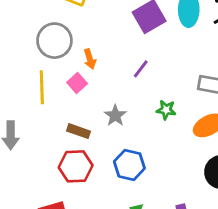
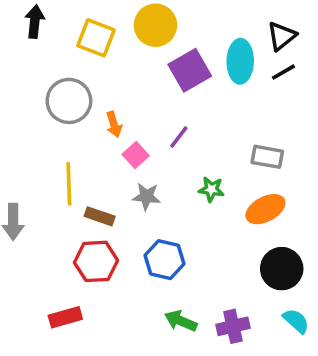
pink square: (77, 83) -> (136, 155), moved
yellow line: (42, 87) -> (69, 184), moved
gray star: (115, 116) -> (146, 196), turned -30

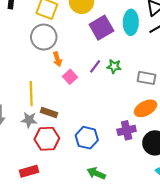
gray circle: (69, 101) -> (44, 37), moved
green star: (211, 189) -> (114, 66), moved
gray star: (146, 196) -> (29, 120), moved
purple cross: (233, 326) -> (127, 130), moved

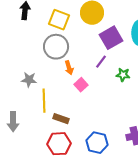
purple line: (95, 66) -> (101, 62), moved
gray star: (29, 120) -> (29, 80), moved

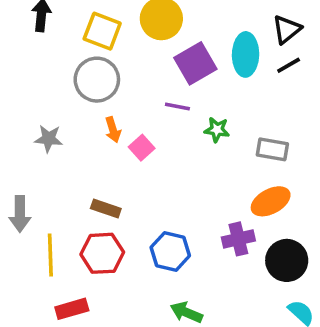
purple line: (101, 62) -> (177, 106), turned 64
orange arrow: (69, 68) -> (113, 130), moved
yellow line: (44, 101) -> (50, 255), moved

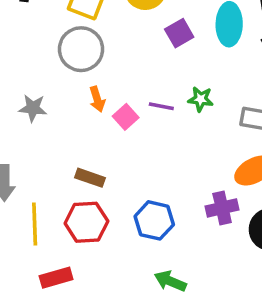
purple square: (195, 63) -> (179, 33), size x0.7
purple line: (177, 106) -> (161, 106), moved

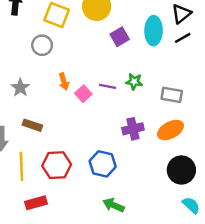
gray circle: (81, 49) -> (42, 45), moved, size x0.7
gray star: (33, 108) -> (20, 88), turned 30
brown rectangle: (90, 178) -> (32, 125), moved
purple cross: (222, 208) -> (133, 129), moved

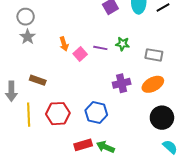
gray circle: (42, 45) -> (26, 17), moved
gray star: (20, 88) -> (28, 37), moved
red rectangle: (36, 203) -> (83, 145), moved

